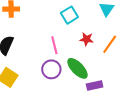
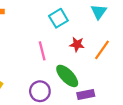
purple circle: (51, 69) -> (40, 91), moved

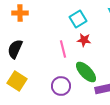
red star: (77, 44) -> (84, 40), moved

